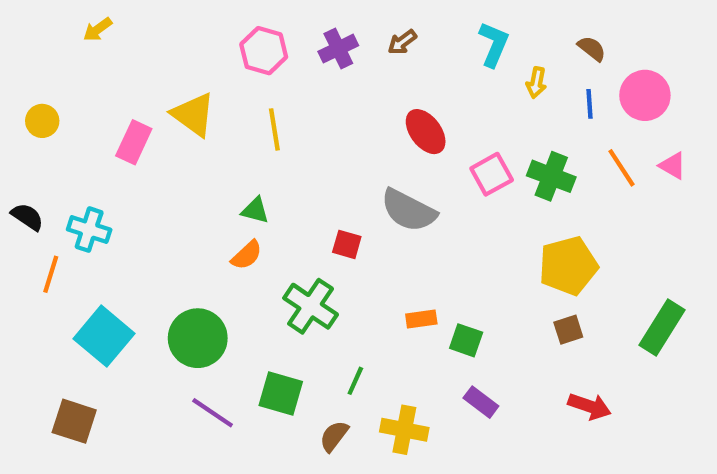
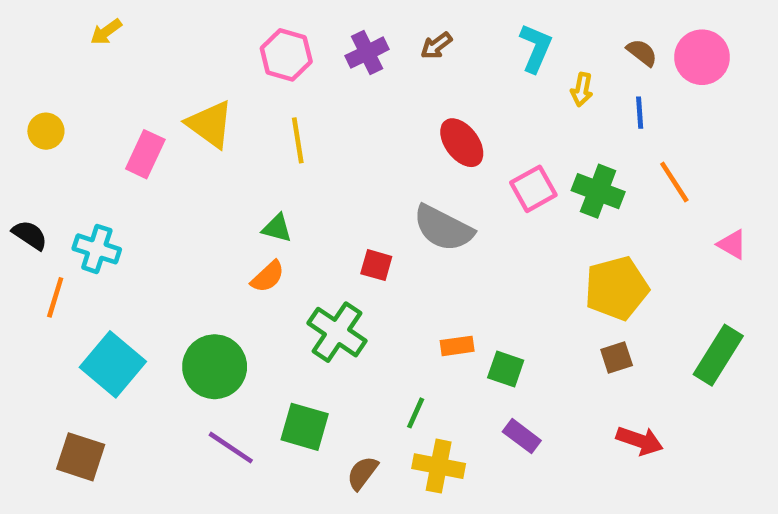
pink circle: (645, 95) -> (702, 57), moved
pink triangle: (673, 166) -> (732, 244), moved
green line: (355, 381) -> (416, 413), moved

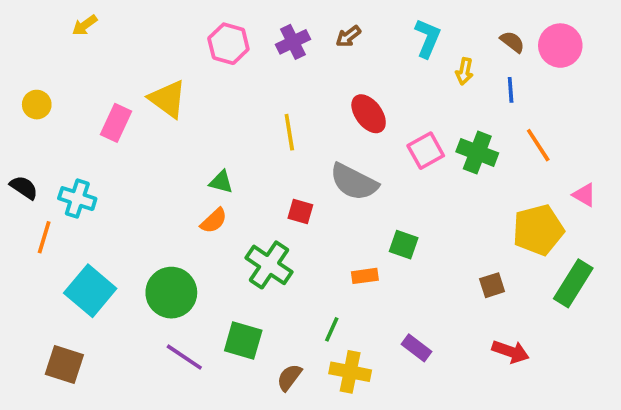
yellow line: (298, 140) -> (289, 132), moved
yellow pentagon: (617, 288) -> (538, 230), moved
green square: (506, 369) -> (404, 245), moved

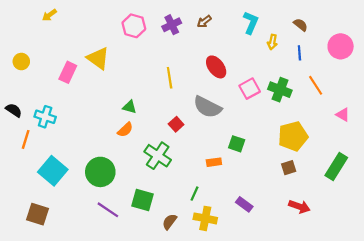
pink circle: (560, 46) -> (341, 46), moved
red square: (300, 211) -> (176, 124), turned 32
yellow pentagon: (538, 230) -> (293, 136), moved

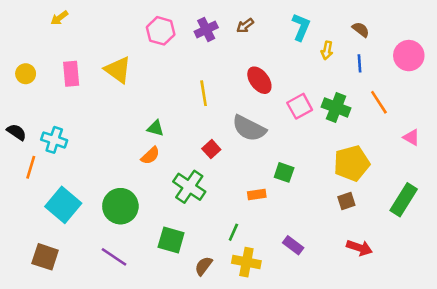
pink rectangle: (68, 72) -> (71, 74), moved, turned -30
purple line: (108, 210) -> (114, 257), moved

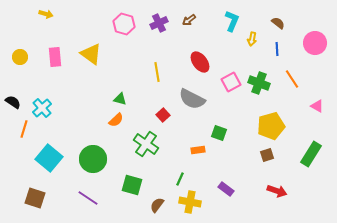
yellow arrow: (59, 18) -> (46, 14), turned -128
cyan cross: (54, 140) -> (42, 108), turned 30

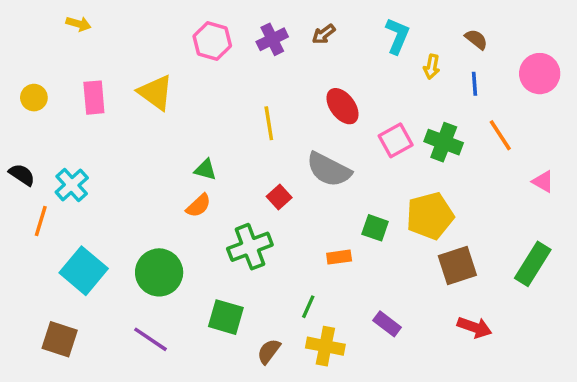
yellow pentagon: (271, 126) -> (430, 216), moved
green cross: (146, 144) -> (250, 247), turned 35
brown square: (267, 155) -> (457, 266), size x1.6

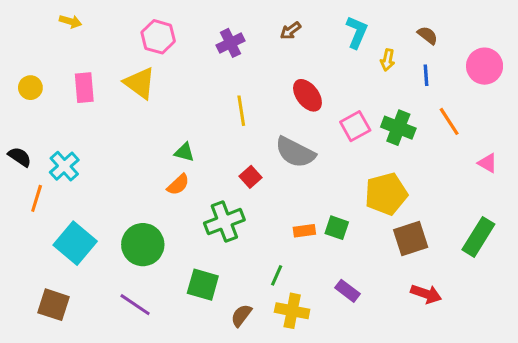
purple cross: (272, 39) -> (231, 43), moved
pink hexagon: (212, 41) -> (158, 37), moved
green square: (375, 228) -> (337, 228), moved

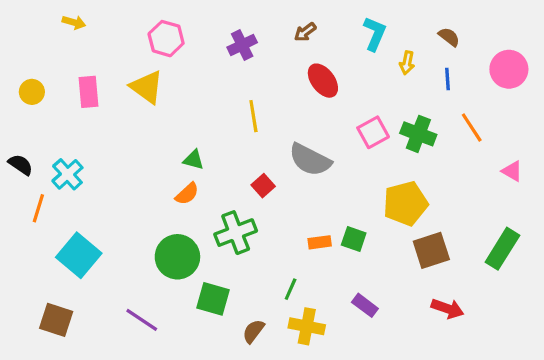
red ellipse: (307, 95) -> (323, 81), moved
green circle: (143, 245) -> (177, 257), moved

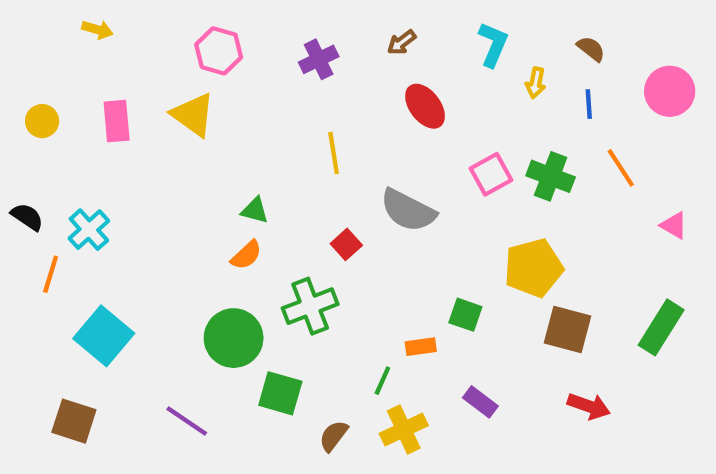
orange rectangle: (320, 242) -> (421, 347), moved
brown square: (431, 250) -> (568, 330), turned 33
yellow cross: (307, 326) -> (404, 430), turned -36

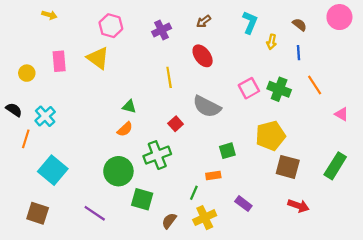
pink circle: (670, 91) -> (339, 17), moved
red ellipse: (425, 106) -> (203, 56), moved
yellow circle: (42, 121) -> (27, 73), moved
green square: (465, 315) -> (227, 151), moved, turned -35

